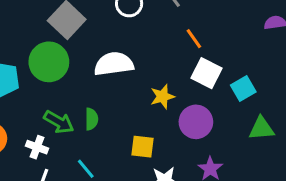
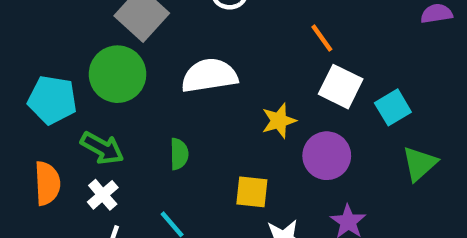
green arrow: (59, 122) -> (102, 148), moved
green triangle: (261, 129) -> (420, 164), turned -36
white cross: (37, 147) -> (103, 195), turned 30

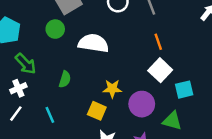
green circle: (118, 74) -> (55, 29), moved, size x0.6
yellow star: (279, 121) -> (112, 89), moved
green triangle: (420, 164) -> (172, 121), moved, turned 40

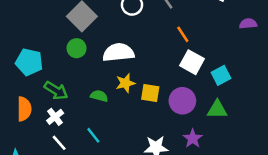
green semicircle: (65, 79) -> (99, 96), turned -77
yellow star: (112, 89) -> (125, 83), moved
yellow square: (97, 111) -> (150, 93), moved
white line: (16, 114) -> (59, 143), turned -63

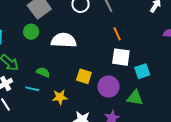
white square: (192, 62) -> (121, 57), turned -30
yellow star: (125, 83) -> (60, 97), moved
cyan line: (93, 135) -> (32, 89), moved, turned -48

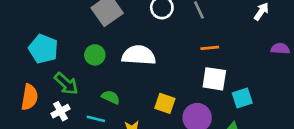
green circle: (31, 32) -> (95, 55), moved
orange line: (117, 34) -> (210, 48), turned -72

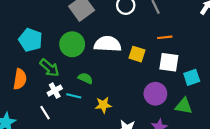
green circle: (95, 55) -> (72, 44), size x1.5
yellow square: (165, 103) -> (137, 54), moved
white cross: (60, 111) -> (55, 91), moved

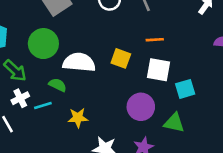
white semicircle: (108, 44) -> (79, 62), moved
cyan line: (74, 96) -> (43, 105), turned -32

